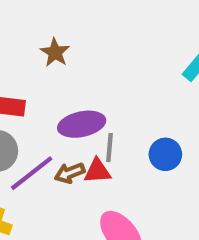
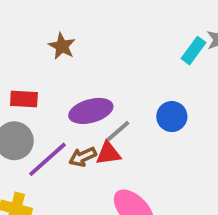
gray line: (110, 148) -> (118, 131), turned 48
blue circle: (165, 154) -> (172, 117), moved

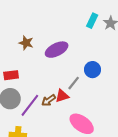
cyan rectangle: (194, 51) -> (92, 21), moved
purple ellipse: (91, 111) -> (57, 50), moved
gray line: (118, 131) -> (74, 83), moved

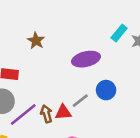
purple ellipse: (57, 50) -> (86, 59), moved
brown arrow: (49, 100) -> (46, 114), turned 96

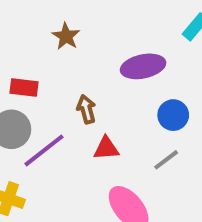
gray line: (80, 101) -> (166, 160), moved
brown arrow: (46, 114) -> (86, 109), moved

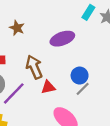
brown arrow: (86, 109) -> (34, 67), size x1.5
blue circle: (173, 115) -> (80, 76), moved

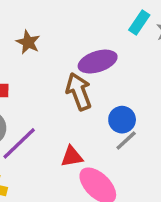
brown arrow: (34, 67) -> (79, 91), moved
red triangle: (48, 87) -> (72, 157), moved

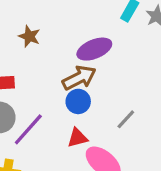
brown arrow: (79, 91) -> (79, 78), turned 88
blue circle: (122, 120) -> (78, 101), moved

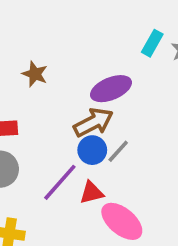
gray line: (126, 119) -> (118, 151), moved
purple line: (28, 129) -> (60, 182), moved

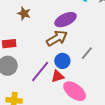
blue circle: (92, 150) -> (62, 61), moved
gray line: (118, 151) -> (87, 53), moved

